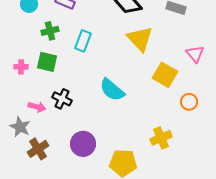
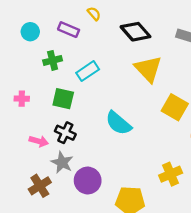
cyan rectangle: (83, 41) -> (88, 71), turned 35
green square: (47, 62) -> (63, 99), moved
gray star: (20, 127) -> (62, 162), moved

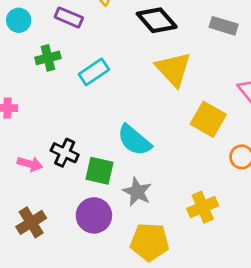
green square: (63, 99) -> (99, 171), moved
gray star: (62, 162) -> (137, 192), moved

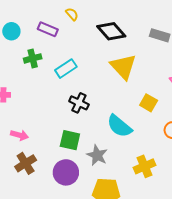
yellow square: (208, 119) -> (149, 103), size x0.7
cyan semicircle: (134, 140) -> (119, 126), moved
black cross: (65, 153) -> (79, 103), moved
brown cross: (31, 222) -> (26, 163), moved

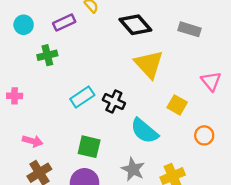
purple rectangle: (48, 29) -> (64, 22), turned -48
cyan rectangle: (66, 69) -> (82, 97), moved
black cross: (79, 103) -> (114, 102), moved
gray star: (97, 155) -> (133, 169), moved

